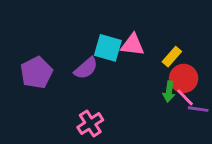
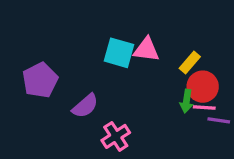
purple semicircle: (86, 68) -> (85, 106), moved
pink line: (185, 97) -> (204, 108), turned -42
pink cross: (90, 124) -> (116, 136), moved

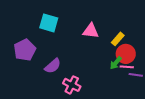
cyan square: (119, 53) -> (49, 23), moved
green arrow: (187, 101) -> (116, 63), turned 32
pink cross: (116, 136) -> (72, 85), turned -30

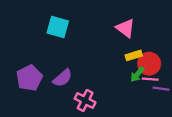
pink triangle: (91, 31) -> (125, 28), moved, turned 30
yellow rectangle: (118, 39) -> (134, 55), moved, turned 32
purple pentagon: (25, 50) -> (29, 78), moved

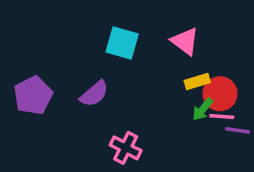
cyan square: (58, 27) -> (122, 43), moved
purple pentagon: (29, 78) -> (33, 95), moved
purple semicircle: (63, 78) -> (94, 94), moved

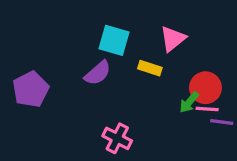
pink triangle: (185, 41) -> (173, 39), turned 44
yellow rectangle: (197, 81) -> (150, 68), moved, turned 35
purple semicircle: (94, 94) -> (98, 73), moved

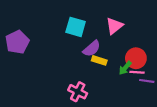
yellow rectangle: (150, 68) -> (99, 60), moved
purple semicircle: (98, 73) -> (92, 49), moved
purple pentagon: (31, 89) -> (17, 42), moved

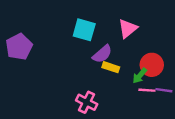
pink line: (137, 72) -> (147, 90), moved

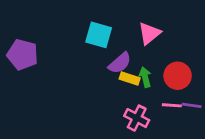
purple pentagon: (19, 47) -> (22, 55), turned -30
green arrow: (140, 76) -> (145, 77), moved, turned 126
pink cross: (87, 102) -> (137, 118), moved

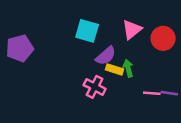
purple pentagon: (22, 55) -> (20, 48), turned -30
red circle: (178, 76) -> (163, 38), moved
pink cross: (137, 118) -> (95, 87), moved

